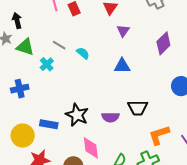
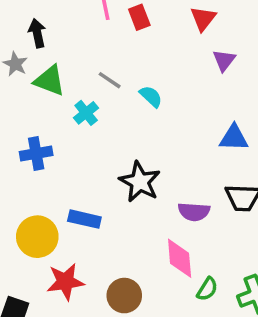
blue triangle: (122, 66) -> (234, 138), moved
black star: (77, 115) -> (140, 182), moved
pink diamond: (91, 148) -> (180, 258), moved

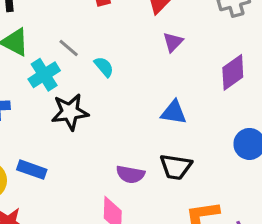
cyan cross: (86, 113) -> (44, 75), size x1.4
black star: (140, 182) -> (70, 112), moved, turned 30

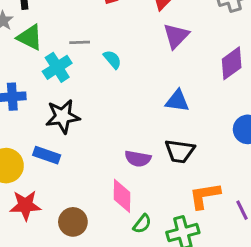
purple triangle: (173, 42) -> (176, 36), size x1.4
gray line: (69, 48) -> (80, 42), turned -42
black star: (70, 112) -> (63, 116), moved

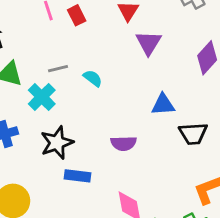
black trapezoid: (180, 151) -> (193, 134), moved
blue rectangle: (47, 155) -> (77, 176), moved
purple semicircle: (138, 159) -> (124, 143), moved

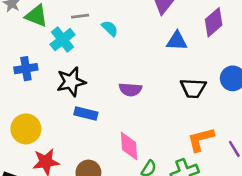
blue triangle: (163, 105) -> (177, 41), moved

